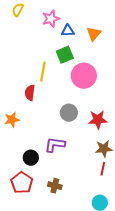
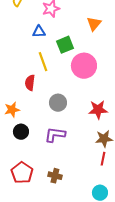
blue triangle: (68, 31) -> (39, 32), moved
yellow line: (43, 72) -> (43, 62), turned -30
gray circle: (69, 113) -> (58, 103), moved
black circle: (31, 158) -> (21, 132), moved

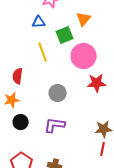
orange triangle: (94, 24) -> (84, 19), moved
red semicircle: (30, 83) -> (18, 76), moved
red star: (98, 110) -> (97, 83), moved

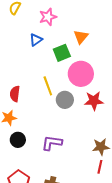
blue triangle: (39, 22) -> (36, 40), turned -32
yellow line: (43, 52) -> (48, 86), moved
gray circle: (58, 93) -> (65, 100), moved

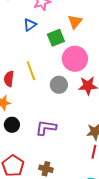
yellow line: (48, 86) -> (31, 71), moved

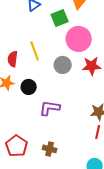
black circle: (12, 125) -> (29, 87), moved

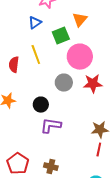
yellow line: (35, 51) -> (36, 55), moved
red semicircle: (13, 59) -> (14, 65), moved
black circle: (29, 87) -> (41, 105), moved

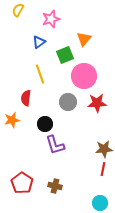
red semicircle: (14, 65) -> (26, 98), moved
purple L-shape: (51, 126) -> (55, 145), turned -115

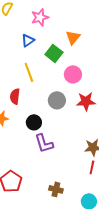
green square: (65, 55) -> (54, 53), turned -30
pink circle: (84, 76) -> (73, 74), size x0.7
brown cross: (55, 186) -> (56, 189), moved

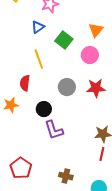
orange triangle: (73, 37) -> (96, 30), moved
pink circle: (73, 74) -> (90, 55), moved

